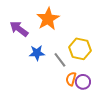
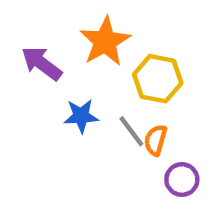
yellow hexagon: (80, 49) -> (158, 79), moved
orange semicircle: (71, 79) -> (156, 140), moved

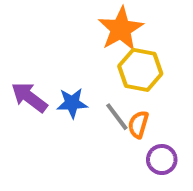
orange star: (105, 41) -> (121, 29), moved
purple arrow: (42, 63) -> (29, 97), moved

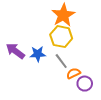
yellow hexagon: (140, 70) -> (61, 37), moved
orange semicircle: (138, 124) -> (73, 73), moved, turned 48

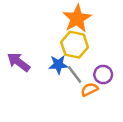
blue star: (38, 54) -> (58, 65), moved
purple circle: (85, 84) -> (103, 75), moved

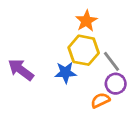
orange star: (77, 19) -> (86, 21), size x0.7
gray line: (75, 75) -> (111, 61), moved

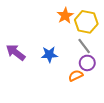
yellow hexagon: (84, 50) -> (86, 22), moved

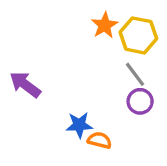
blue star: (49, 55) -> (79, 125), moved
orange semicircle: (76, 76) -> (100, 140), moved, turned 40

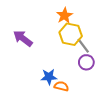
yellow hexagon: (138, 35) -> (71, 34), moved
purple arrow: (25, 84) -> (23, 38), moved

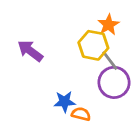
orange star: (64, 15) -> (109, 25), moved
purple circle: (86, 62) -> (114, 82), size x1.5

